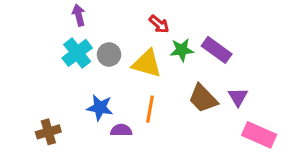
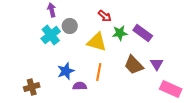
gray circle: (109, 54) -> (70, 26), moved
blue star: (100, 108) -> (66, 71), turned -30

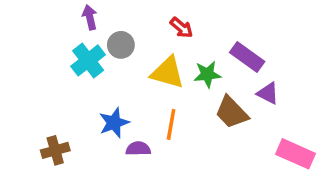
green star: (120, 33) -> (207, 74), moved
purple triangle: (157, 64) -> (268, 93), moved, turned -32

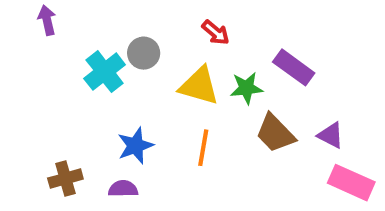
purple arrow: (90, 17) -> (47, 20), moved
purple triangle: (268, 93) -> (331, 135), moved
purple semicircle: (138, 149) -> (123, 189), moved

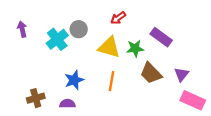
purple arrow: (47, 20) -> (22, 29), moved
red arrow: (216, 32) -> (118, 18), turned 105
purple triangle: (331, 135) -> (181, 74), turned 42

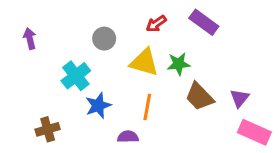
purple rectangle: (161, 37) -> (204, 22), moved
cyan cross: (57, 39) -> (76, 76), moved
purple semicircle: (67, 104) -> (128, 137), moved

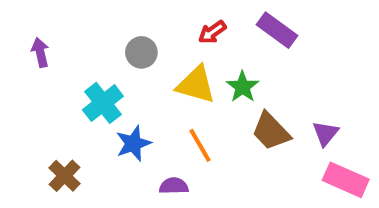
green star: (179, 64) -> (243, 87), turned -30
orange line: (147, 107) -> (200, 145), turned -40
brown cross: (48, 129) -> (65, 176), turned -30

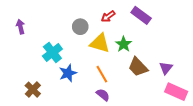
gray circle: (141, 52) -> (80, 27), moved
purple semicircle: (174, 186) -> (103, 95), moved, turned 40

